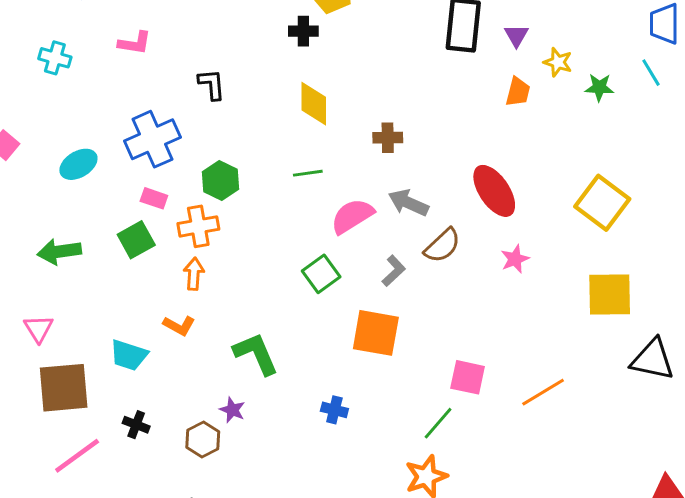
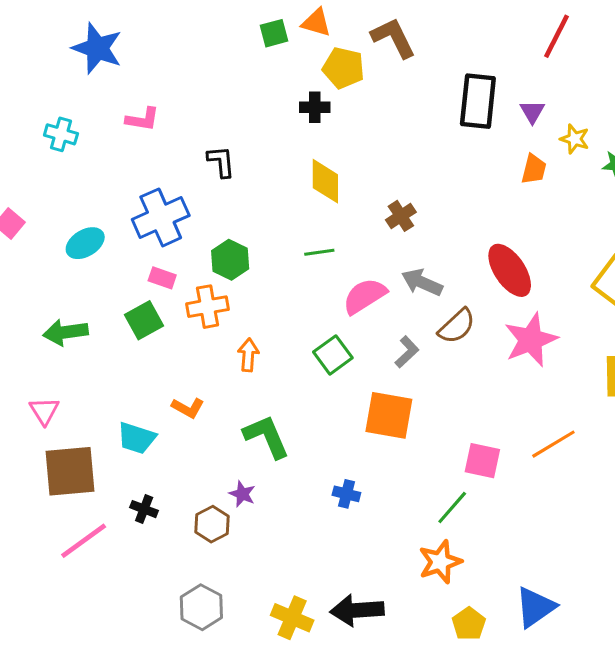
brown cross: (388, 138) -> (401, 216), turned -32
pink star: (515, 259) -> (531, 340), size x1.8
orange arrow: (194, 274) -> (248, 355), moved
orange line: (543, 392) -> (553, 444), moved

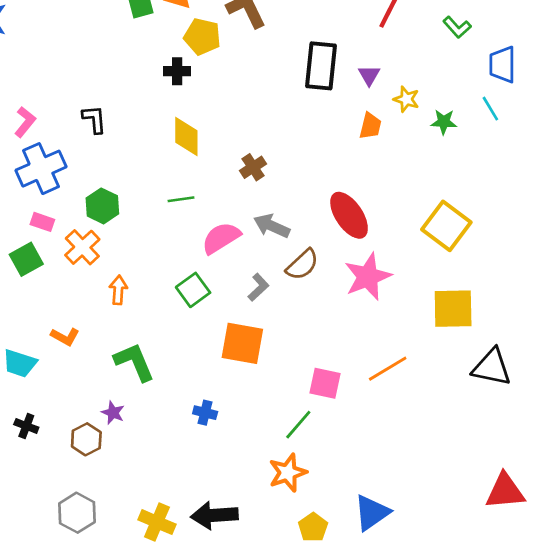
pink L-shape: (143, 119) -> (25, 122), moved, turned -60
orange cross: (208, 307) -> (82, 247), turned -33

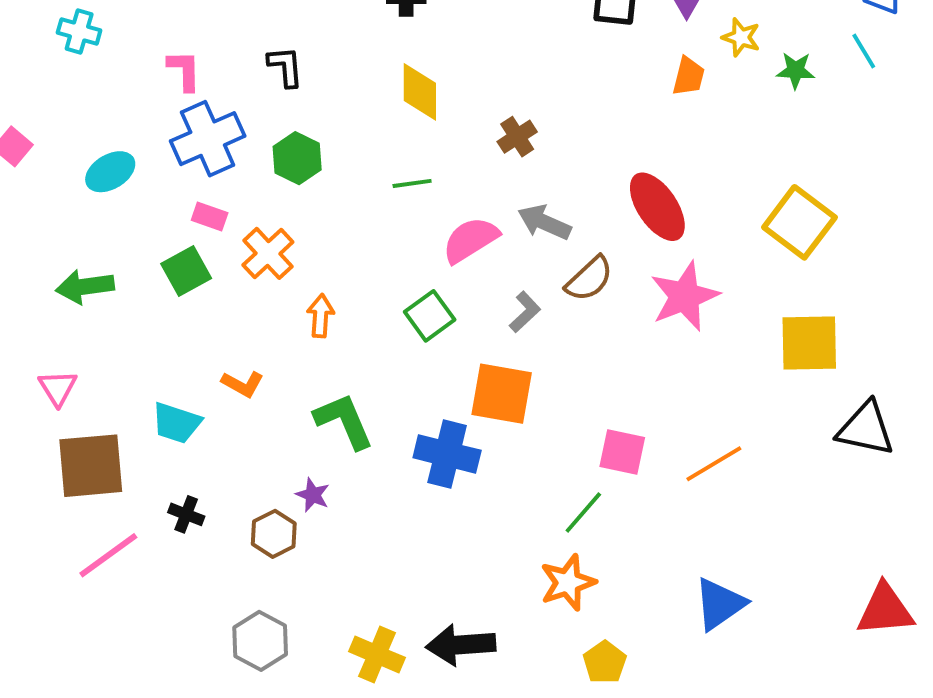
pink L-shape: (25, 122) -> (184, 70), turned -40
green hexagon: (102, 206) -> (297, 158), moved
orange line: (388, 369) -> (714, 464), moved
blue cross: (205, 413) -> (447, 454), moved, size x1.8
blue triangle: (372, 513) -> (720, 604), moved

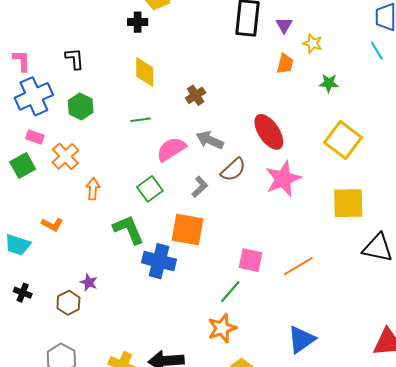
green star: (796, 70) -> (329, 83), moved
green L-shape: (344, 421) -> (128, 230), moved

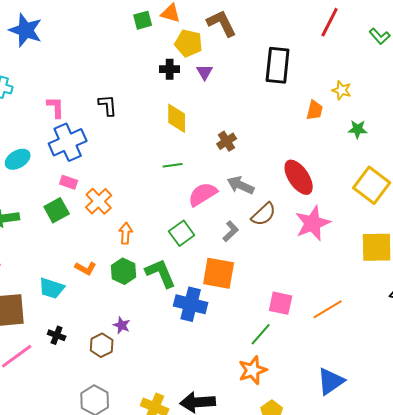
purple triangle: (284, 25) -> (205, 72), moved
green hexagon: (81, 106) -> (124, 271), moved

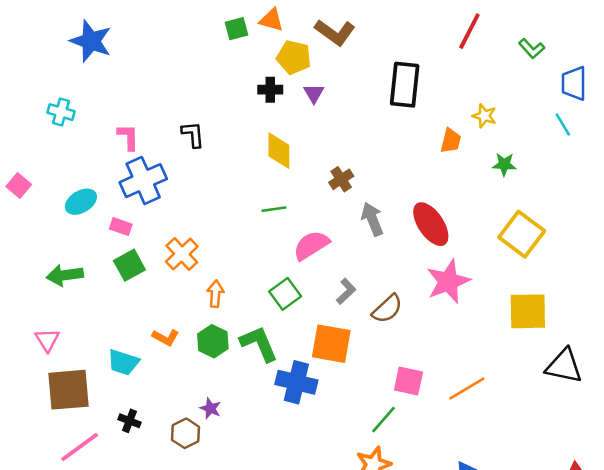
brown L-shape: (222, 23) -> (335, 32), turned 152
pink rectangle: (69, 182) -> (121, 227), moved
gray arrow: (241, 185) -> (372, 219), moved, turned 44
brown semicircle: (264, 214) -> (387, 309), moved

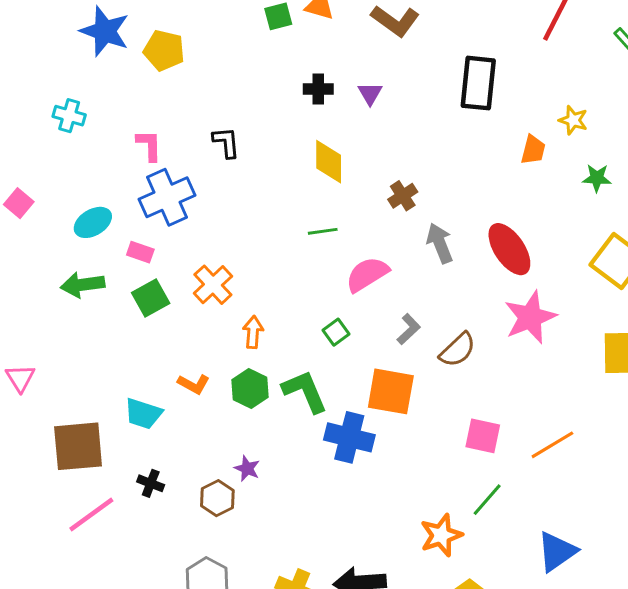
yellow pentagon: (294, 57) -> (164, 50), moved
green arrow: (65, 275) -> (82, 285), moved
green square: (285, 294) -> (336, 332), size x0.7
pink triangle: (47, 340) -> (20, 378), moved
green line: (383, 420) -> (487, 500), moved

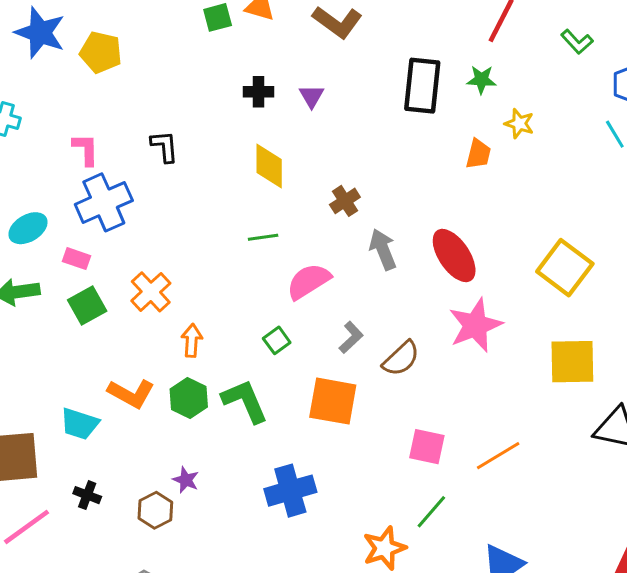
green star: (597, 178) -> (481, 80), moved
orange L-shape: (194, 384) -> (131, 393), size x1.4
blue cross: (349, 437) -> (290, 491), moved, turned -30

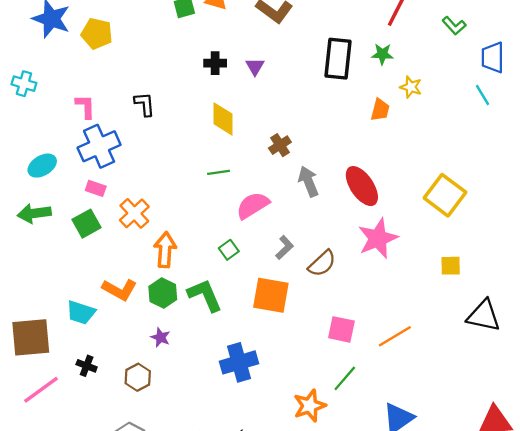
pink rectangle: (77, 259) -> (96, 188), moved
orange arrow: (192, 340) -> (165, 250), size x1.4
yellow square: (572, 362) -> (451, 266), size x0.6
purple star: (186, 480) -> (160, 337), moved

